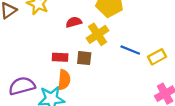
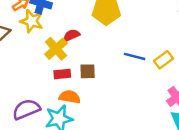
yellow cross: (98, 34) -> (56, 49), moved
orange semicircle: (64, 80) -> (70, 97), turned -78

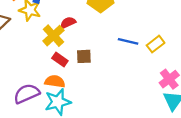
red rectangle: (62, 74) -> (60, 59), turned 42
orange semicircle: (70, 97) -> (55, 81), moved

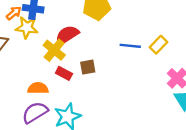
red semicircle: (68, 23) -> (67, 35), size x1.5
orange semicircle: (55, 81) -> (38, 88), moved

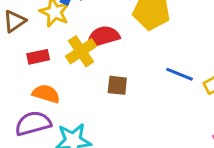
red rectangle: (64, 73) -> (38, 57), moved, turned -56

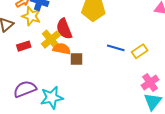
red semicircle: (103, 37) -> (64, 29), turned -90
orange semicircle: (46, 94) -> (62, 49), moved

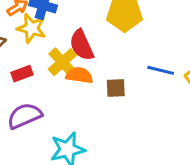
brown square: (76, 59) -> (116, 88), moved
purple semicircle: (25, 89) -> (25, 116), moved

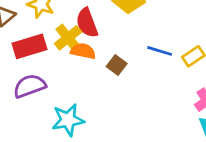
red rectangle: (22, 74) -> (29, 46), size x1.6
brown square: (116, 88) -> (117, 65), turned 36

